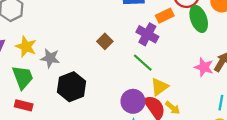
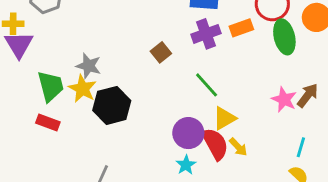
purple cross: (147, 34) -> (206, 34), moved, turned 35
yellow star: (26, 47) -> (82, 89), moved

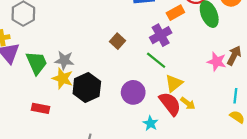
purple cross: (206, 34) -> (161, 35), moved
green trapezoid: (51, 86) -> (37, 63), moved
purple circle: (188, 133) -> (133, 92), moved

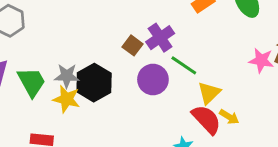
purple cross: (161, 35) -> (160, 38), moved
black hexagon: (87, 87) -> (94, 83), moved
purple circle: (133, 92) -> (153, 80), moved

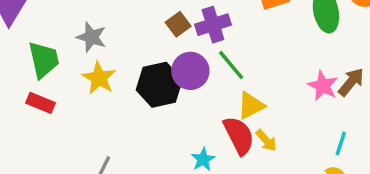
green trapezoid: (32, 82) -> (44, 60), moved
black hexagon: (94, 83) -> (159, 85), moved
yellow star: (66, 99) -> (99, 78), moved

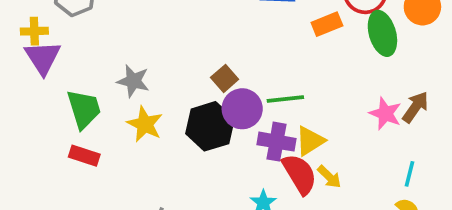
brown square: (178, 24) -> (225, 78), moved
purple cross: (213, 25) -> (276, 142), moved, turned 32
green line: (231, 65) -> (285, 99), turned -52

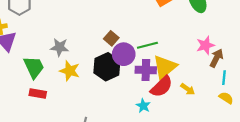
brown arrow: (415, 107) -> (216, 58), moved
pink star: (385, 114) -> (205, 45), turned -30
yellow triangle: (310, 141) -> (165, 67), size x1.4
red semicircle: (300, 174) -> (162, 87), turned 85
yellow arrow: (329, 177) -> (188, 89), moved

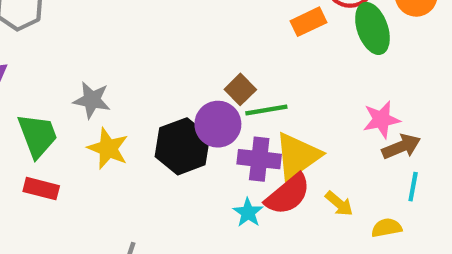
brown square: (111, 38) -> (240, 89), moved
brown arrow: (216, 58) -> (401, 147), turned 36
yellow semicircle: (226, 98) -> (387, 228), moved, turned -48
cyan star: (143, 106) -> (248, 213), moved

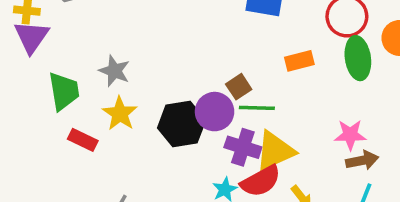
orange rectangle: (309, 22) -> (299, 61), moved
red rectangle: (41, 189) -> (83, 140), moved

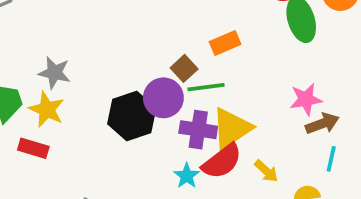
orange rectangle: (299, 61) -> (225, 43), moved
yellow star: (120, 114) -> (47, 110), moved

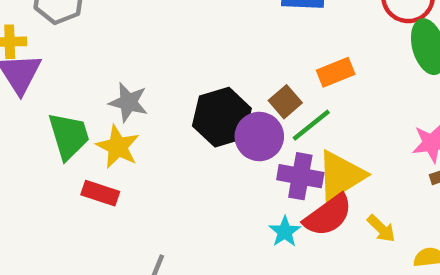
green line: (206, 87) -> (311, 125), turned -33
black hexagon: (132, 116) -> (222, 117), moved

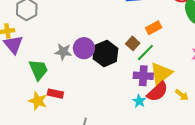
purple circle: (259, 136) -> (84, 48), moved
yellow star: (118, 147) -> (38, 101), moved

